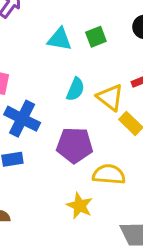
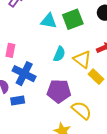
green square: (96, 37) -> (73, 19), size x1.5
yellow semicircle: (109, 174) -> (82, 110), turned 35

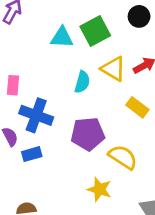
yellow triangle: (82, 59) -> (113, 69), moved

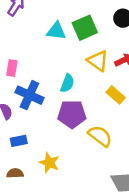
cyan semicircle: (82, 82) -> (67, 83), moved
blue rectangle: (32, 154) -> (19, 141), moved
yellow star: (99, 189) -> (49, 163), moved

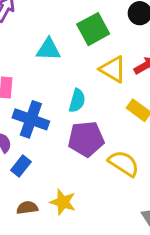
cyan triangle: (56, 31) -> (49, 49), moved
blue rectangle: (19, 141) -> (21, 166), moved, turned -35
brown semicircle: (15, 173) -> (27, 208), moved

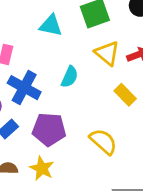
purple pentagon: (86, 139) -> (49, 129), moved

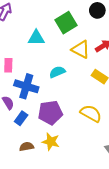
cyan semicircle: (70, 77) -> (57, 72), turned -126

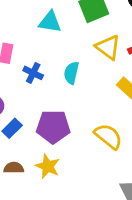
cyan semicircle: (57, 72) -> (71, 73), turned -63
blue cross: (26, 86) -> (33, 73), moved, size x0.6

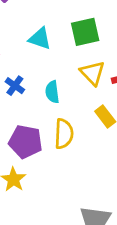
cyan semicircle: (71, 73) -> (52, 92), turned -30
yellow semicircle: (108, 136) -> (64, 134), moved, turned 44

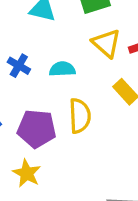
cyan semicircle: (52, 92) -> (62, 69), turned 100

